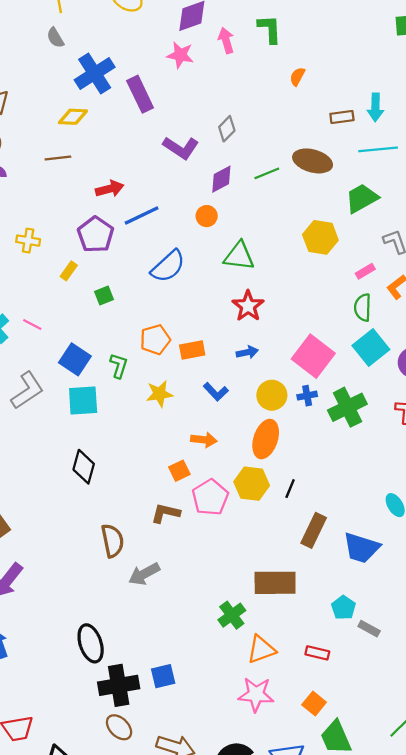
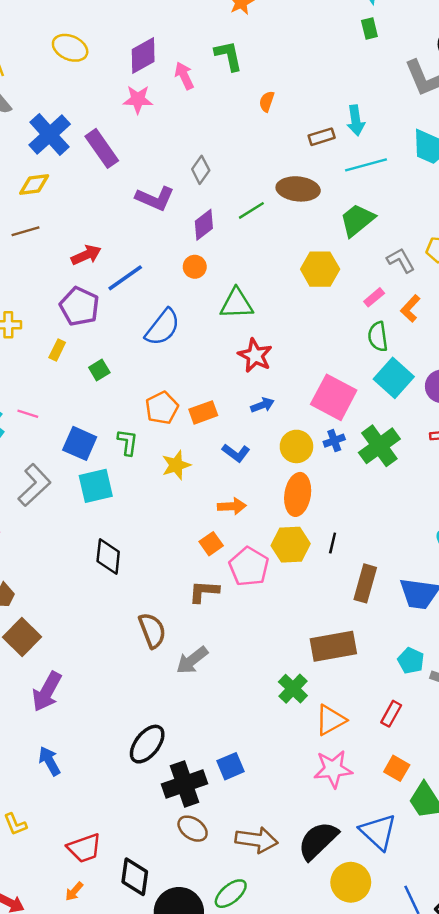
black ellipse: (91, 643) -> (147, 744), turned 66
red rectangle: (317, 653) -> (391, 714), turned -65

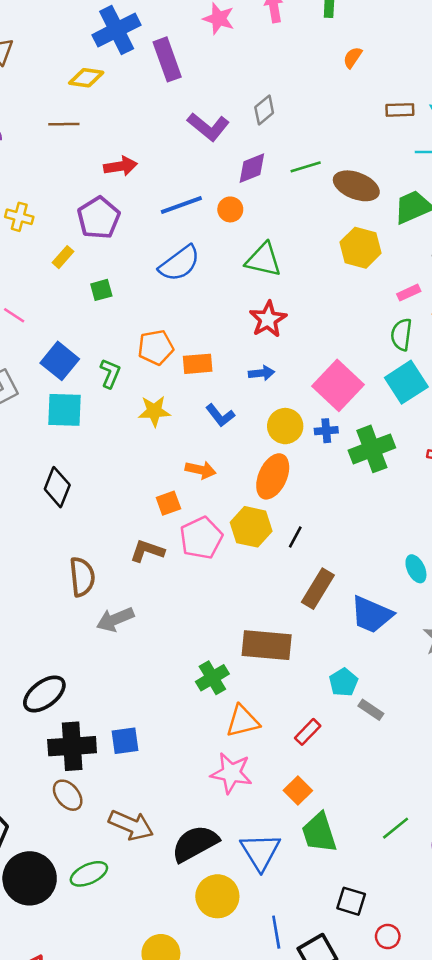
brown ellipse: (298, 189) -> (356, 186), moved
blue line: (125, 278) -> (181, 205), moved

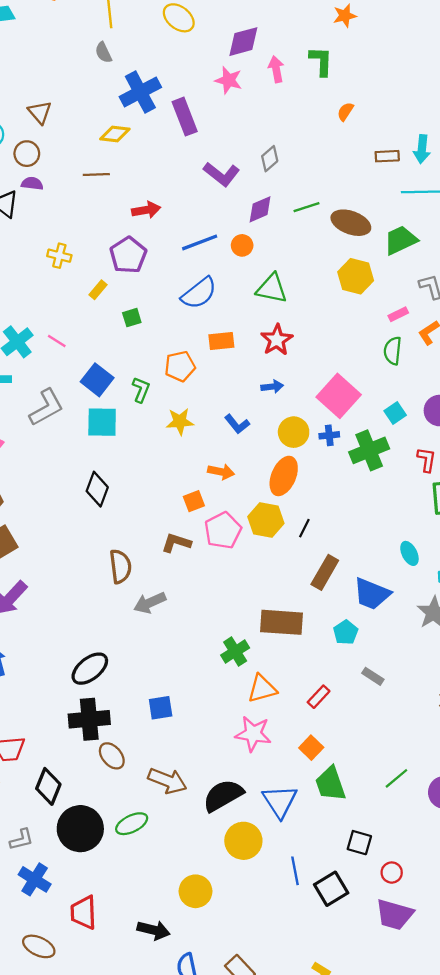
orange rectangle: (198, 364) -> (221, 341), moved
cyan square: (406, 382) -> (395, 413), moved, size x0.6
cyan pentagon: (343, 682) -> (346, 632), moved
black cross: (72, 746) -> (89, 719), moved

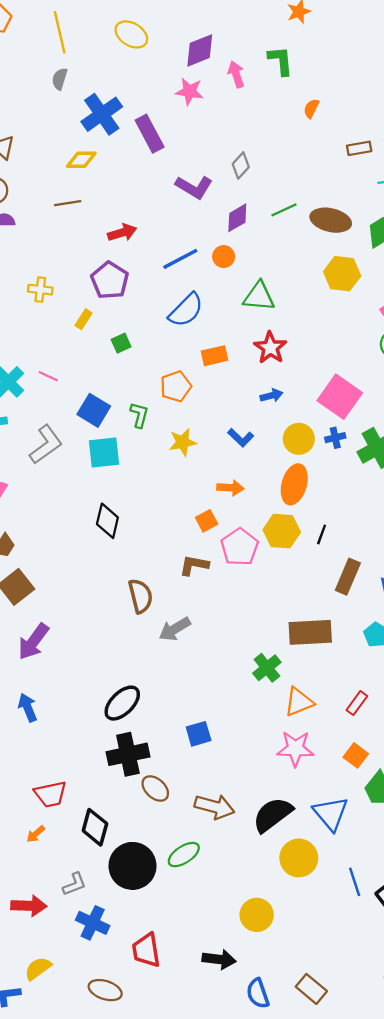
gray semicircle: (103, 53) -> (60, 79), turned 50

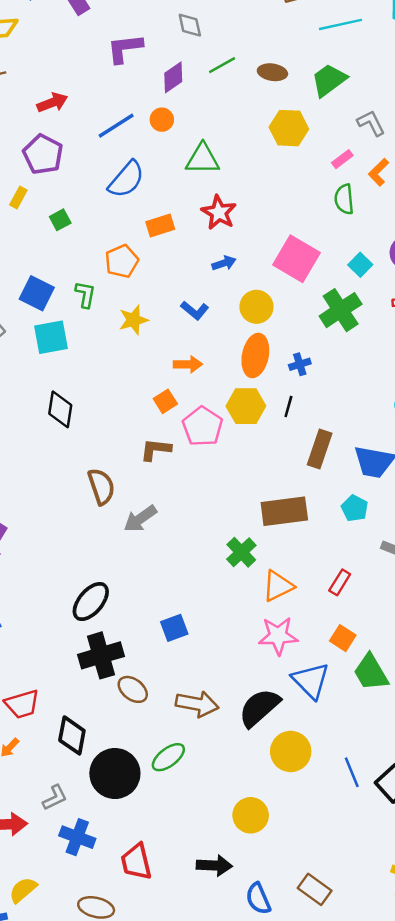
gray diamond: (241, 165) -> (190, 25), moved, turned -50
purple L-shape: (194, 187) -> (125, 48), turned 147
brown ellipse: (331, 220) -> (272, 72), size x0.7
blue cross: (335, 438) -> (300, 364), moved
blue triangle: (331, 814) -> (311, 681), moved

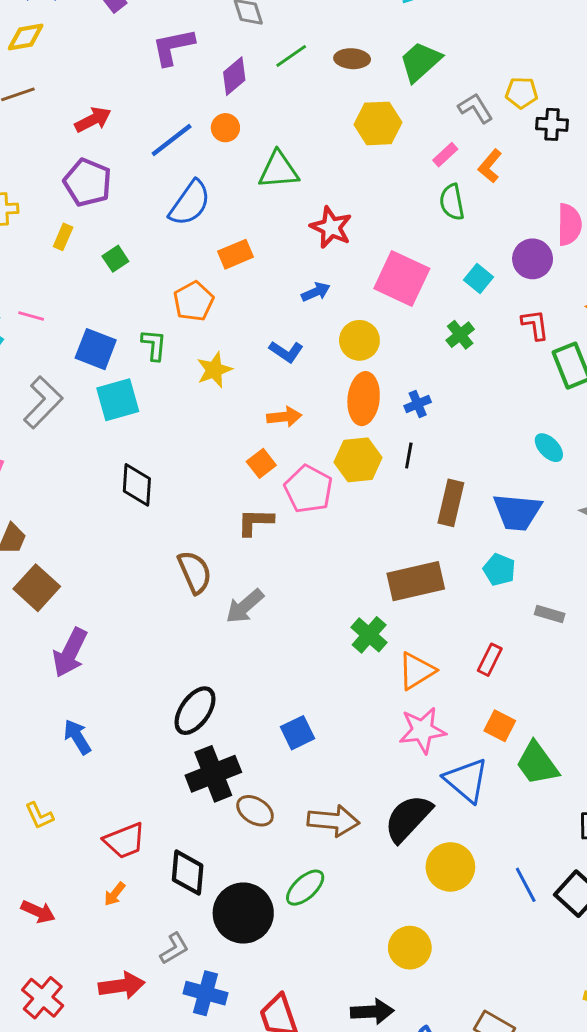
red star: (219, 212) -> (331, 227), moved
green cross: (341, 310) -> (460, 335), size x0.6

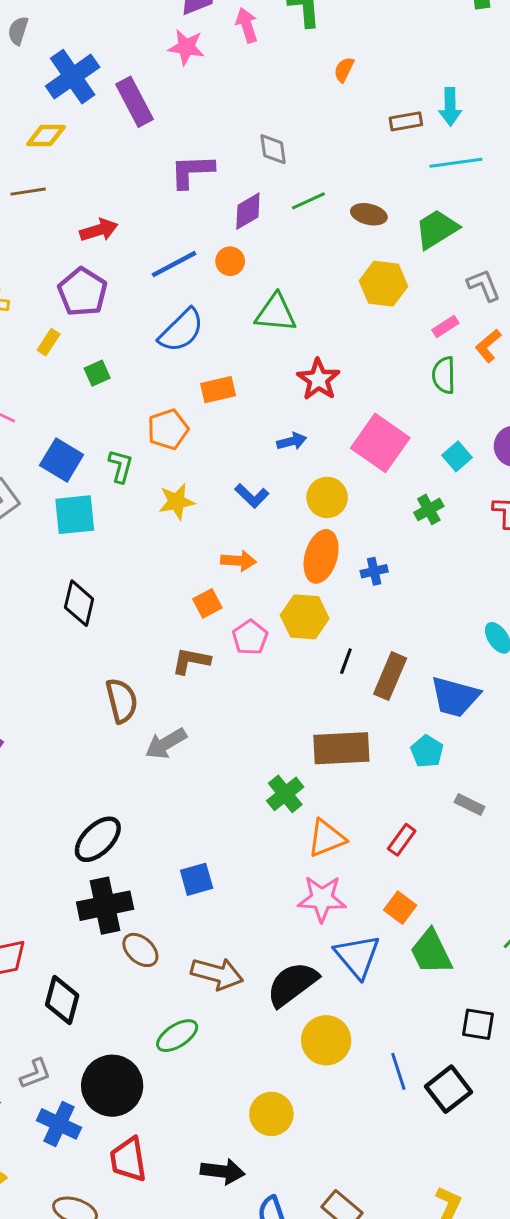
black line: (409, 456) -> (346, 661), moved
pink pentagon: (309, 489) -> (250, 637), size x0.7
black circle: (243, 913) -> (112, 1086), moved

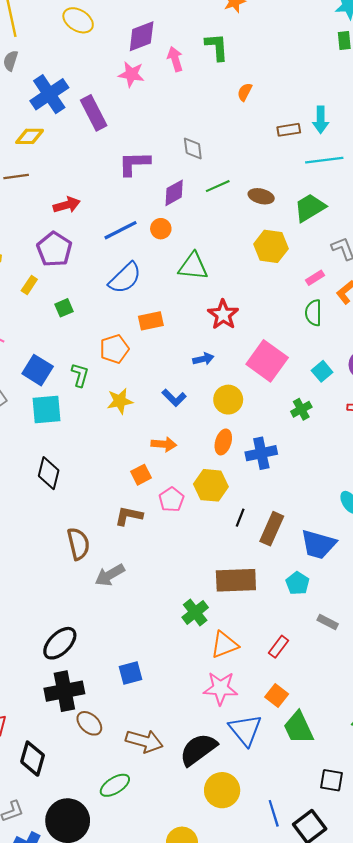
orange ellipse: (321, 556) -> (223, 442), size x0.7
blue cross: (374, 571) -> (261, 453), size x1.6

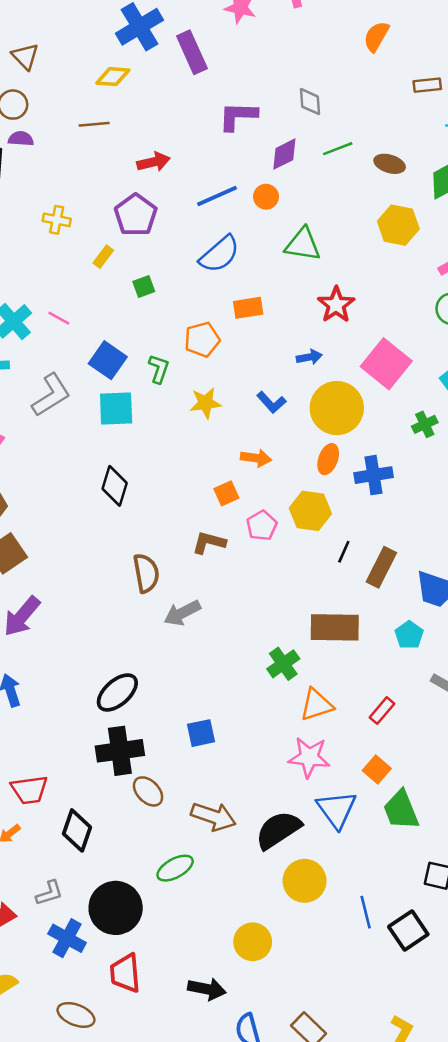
orange semicircle: (245, 92) -> (376, 36), size x1.4
yellow circle: (228, 400) -> (337, 408), size x1.5

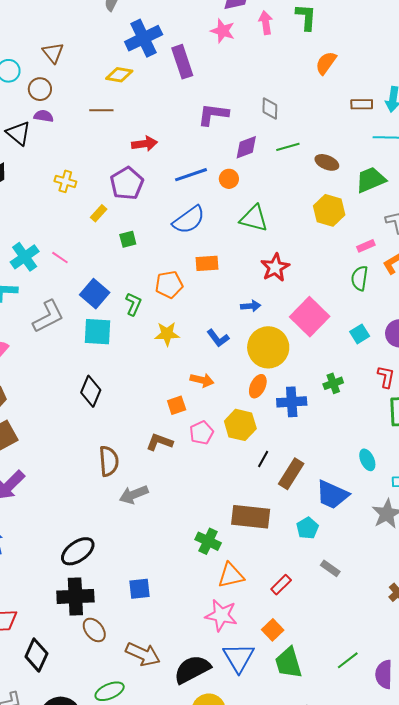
green cross: (425, 424) -> (333, 383), moved
green cross: (283, 664) -> (208, 541), turned -35

